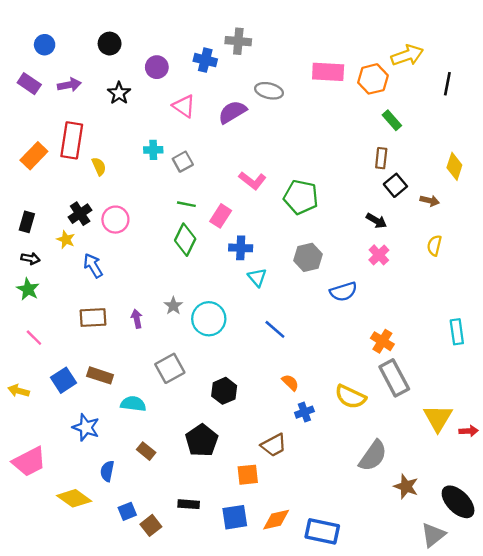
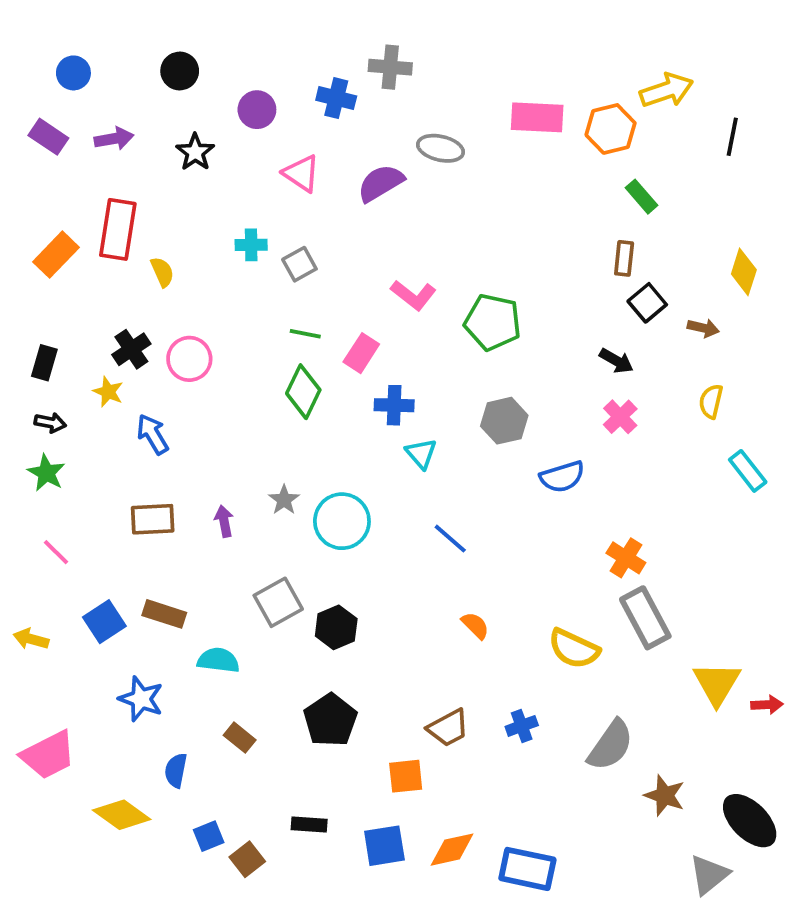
cyan rectangle: (457, 332) -> (748, 471), moved, turned -30
black hexagon: (224, 391) -> (336, 627), moved
blue cross: (304, 412) -> (522, 726), moved

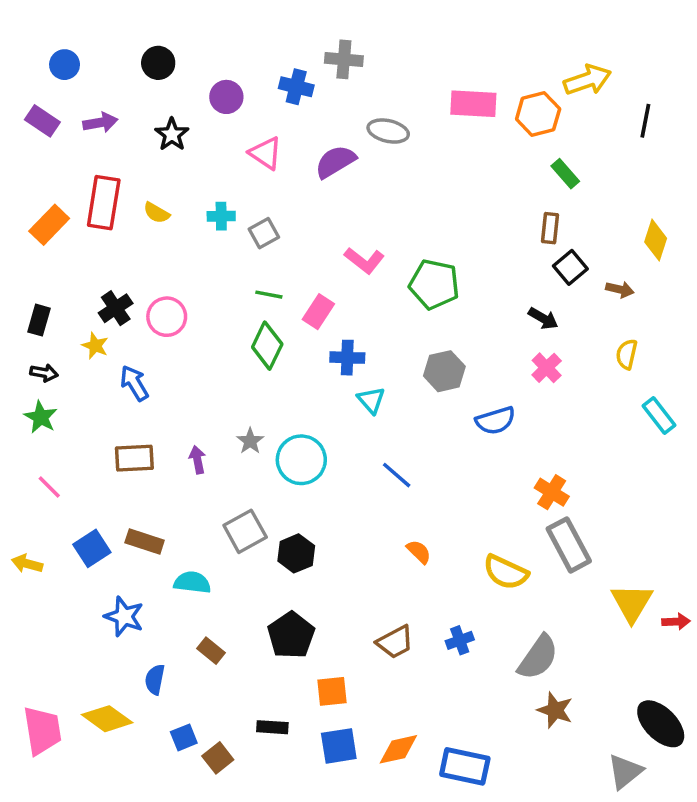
yellow semicircle: (162, 272) -> (157, 213), moved, turned 144
pink trapezoid: (48, 755) -> (42, 731), moved, turned -72
orange square: (406, 776) -> (332, 691), moved
brown star: (665, 795) -> (555, 710), moved

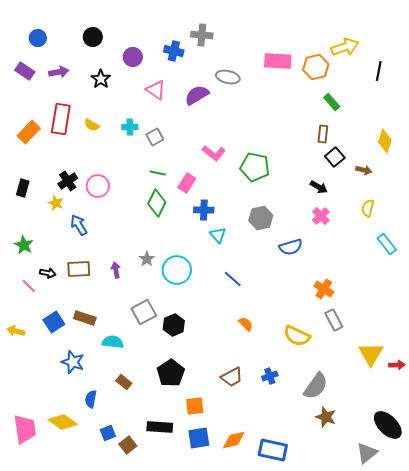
black arrow: (44, 373) -> (48, 273), moved
gray rectangle: (569, 545) -> (334, 320), size x0.7
black rectangle: (272, 727) -> (160, 427), size x1.4

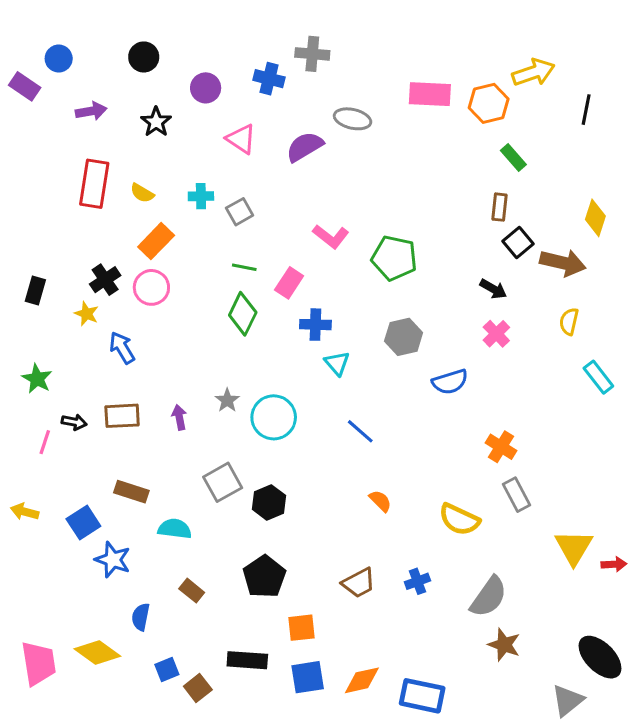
purple rectangle: (25, 71) -> (25, 86), moved
orange rectangle: (29, 132) -> (156, 241), moved
brown arrow: (364, 170) -> (563, 263), size x1.8
pink line: (29, 286) -> (45, 442), turned 63
blue square: (54, 322) -> (83, 523), moved

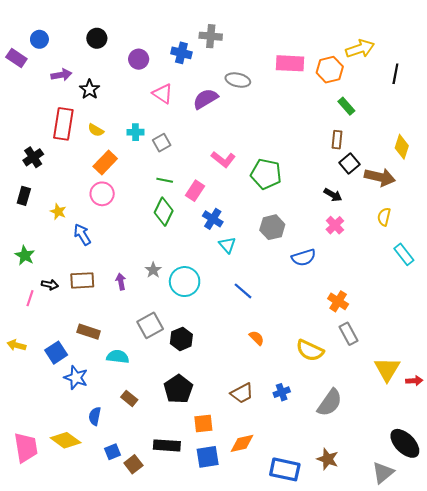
black star: (156, 122) -> (90, 89), moved
black cross: (105, 280) -> (33, 157), moved
blue cross: (315, 325) -> (213, 219), turned 30
brown star: (504, 645) -> (328, 459), moved
orange diamond: (362, 680) -> (242, 443), moved

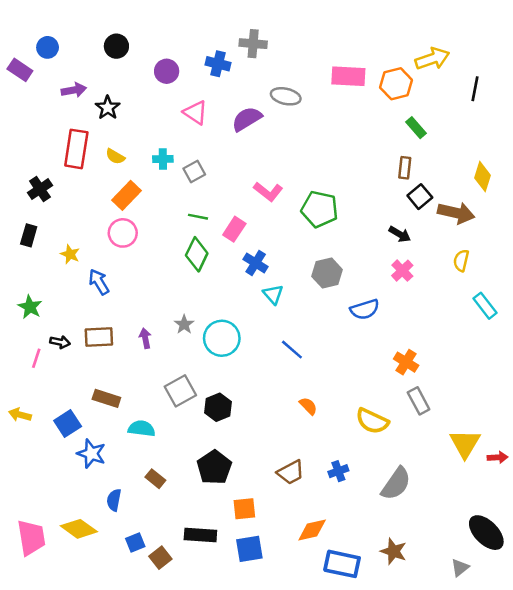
orange diamond: (242, 443) -> (312, 530), moved
gray triangle: (383, 473) -> (460, 568), size x0.7

